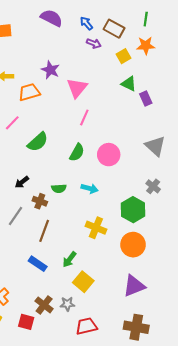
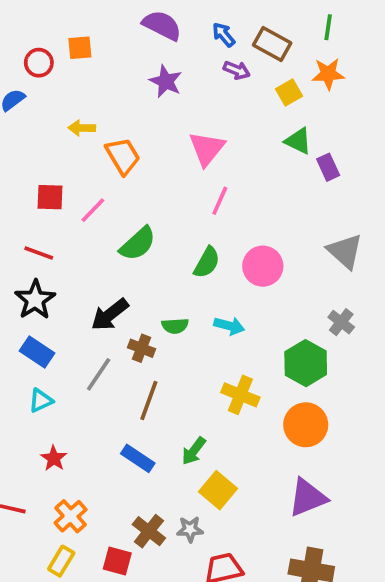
purple star: (50, 70) -> (166, 81), moved
orange trapezoid: (29, 92) -> (123, 156), turned 75
black arrow: (22, 182) -> (110, 315), size x1.5

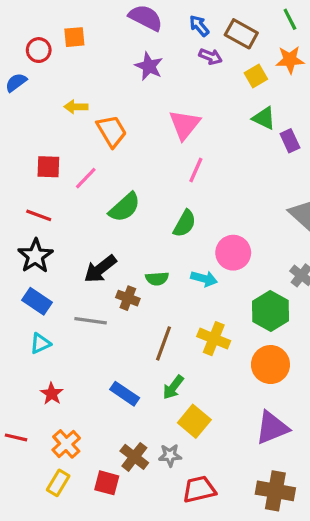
green line: (328, 27) -> (290, 19), turned -35
pink circle: (263, 266) -> (233, 253), moved
gray line: (99, 374) -> (91, 321), turned 64
brown line: (149, 401) -> (163, 343), moved

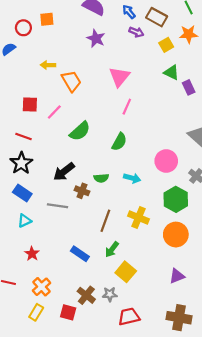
pink circle: (233, 253) -> (166, 161), moved
purple triangle: (272, 428) -> (177, 276), size x0.7

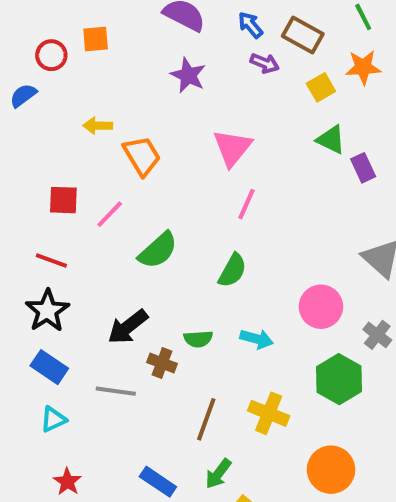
orange circle: (176, 235) -> (331, 470), moved

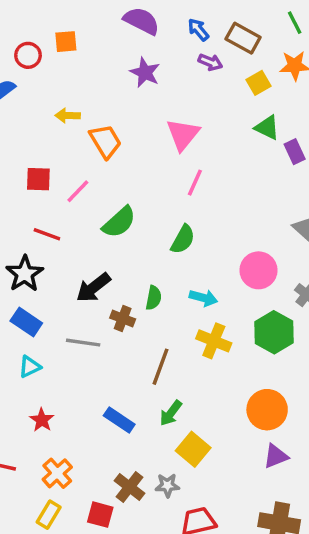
red line: (51, 260) -> (47, 234), moved
green semicircle: (198, 339) -> (154, 298), turned -75
yellow cross: (269, 413) -> (214, 341), moved

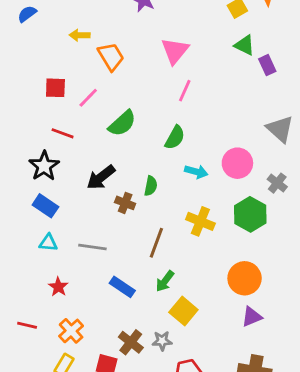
cyan arrow: (203, 298) -> (196, 172), moved
gray line: (83, 343) -> (92, 247), moved
cyan triangle: (30, 367) -> (48, 243), turned 30

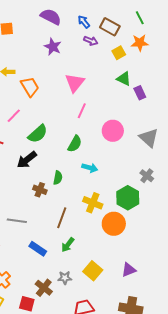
pink circle: (237, 163) -> (113, 131), moved
black arrow: (101, 177) -> (27, 160), moved
orange circle: (245, 278) -> (114, 224), moved
yellow square: (183, 311) -> (93, 271), moved
gray star: (162, 341) -> (65, 278), moved

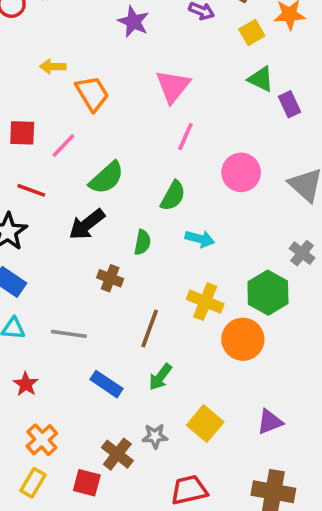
green semicircle: (58, 178) -> (142, 242), moved

